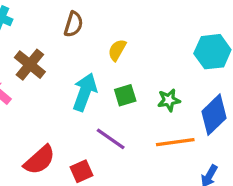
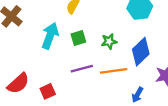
purple line: (111, 139) -> (82, 69), moved, turned -50

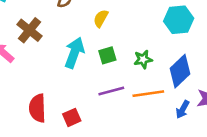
red semicircle: (18, 83) -> (37, 108), turned 130
blue arrow: (137, 95) -> (183, 109), moved

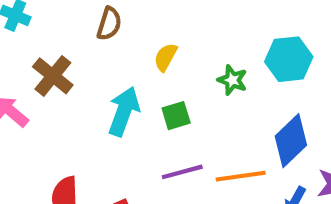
green star: (143, 59) -> (232, 80), moved, turned 30

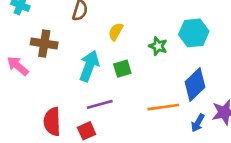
brown cross: (53, 76) -> (44, 43), turned -30
purple line: (182, 172) -> (100, 104), moved

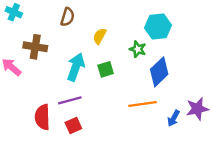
cyan hexagon: (194, 33) -> (158, 27), moved
blue diamond: (195, 85) -> (159, 72), moved
purple line: (100, 104) -> (70, 100), moved

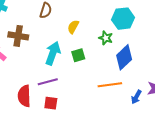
red square: (73, 125) -> (51, 103), turned 32

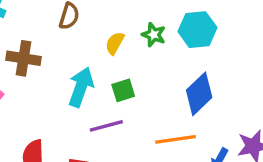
green star: (106, 38) -> (154, 35), moved
purple line: (48, 82) -> (106, 126), moved

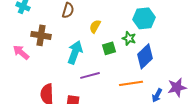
green star: (154, 35) -> (129, 38), moved
green square: (123, 90) -> (109, 48), moved

